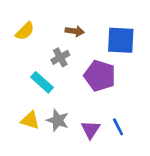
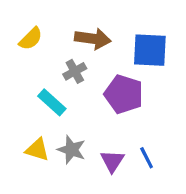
brown arrow: (75, 31) -> (93, 39), size x1.5

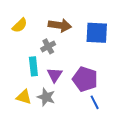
purple pentagon: (124, 94) -> (85, 79), moved
cyan rectangle: (52, 102) -> (33, 66), turned 42
purple triangle: (112, 161) -> (55, 75), moved

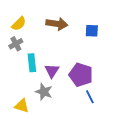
blue square: (97, 33) -> (92, 31), size x0.6
gray cross: (48, 46) -> (16, 44), moved
yellow triangle: (24, 97) -> (22, 106), moved

